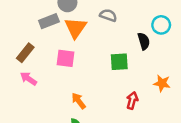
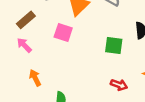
red arrow: (132, 100) -> (119, 85), turned 84
orange arrow: (79, 101) -> (35, 78), moved

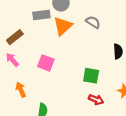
pink square: (63, 33) -> (46, 63), moved
green square: (114, 45) -> (91, 76), moved

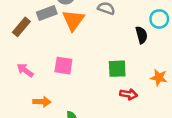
brown rectangle: (15, 37) -> (21, 27), moved
orange arrow: (21, 90) -> (42, 102), turned 128

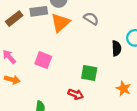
red arrow: (129, 94) -> (76, 94), moved
orange arrow: (42, 102) -> (12, 80), moved

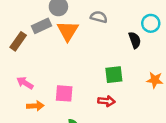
pink square: (43, 60) -> (64, 93), moved

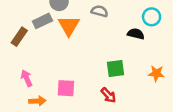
black semicircle: (135, 40) -> (136, 34), turned -56
pink arrow: (25, 83) -> (27, 78), turned 35
red arrow: (107, 101) -> (108, 95), turned 42

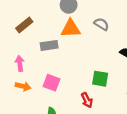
gray rectangle: (42, 21) -> (49, 45), moved
orange triangle: (69, 26) -> (71, 29), turned 40

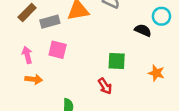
gray rectangle: (49, 45) -> (50, 22), moved
pink square: (51, 83) -> (58, 50), moved

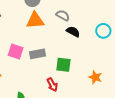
gray rectangle: (50, 22) -> (37, 54), moved
black semicircle: (143, 30) -> (73, 32), moved

